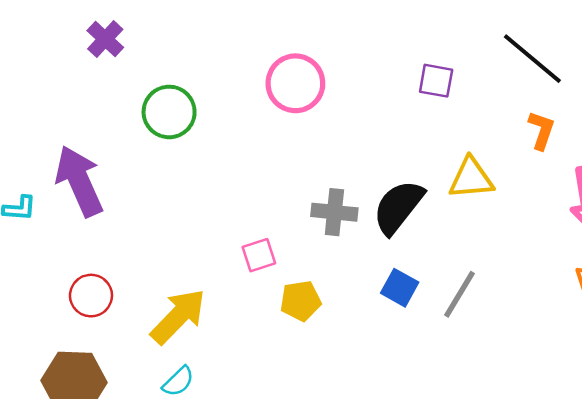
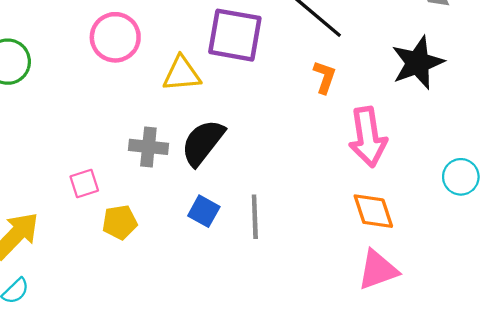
purple square: (436, 81) -> (235, 35), size x1.8
yellow triangle: (471, 178) -> (182, 74), moved
gray line: (459, 294) -> (255, 217), turned -33

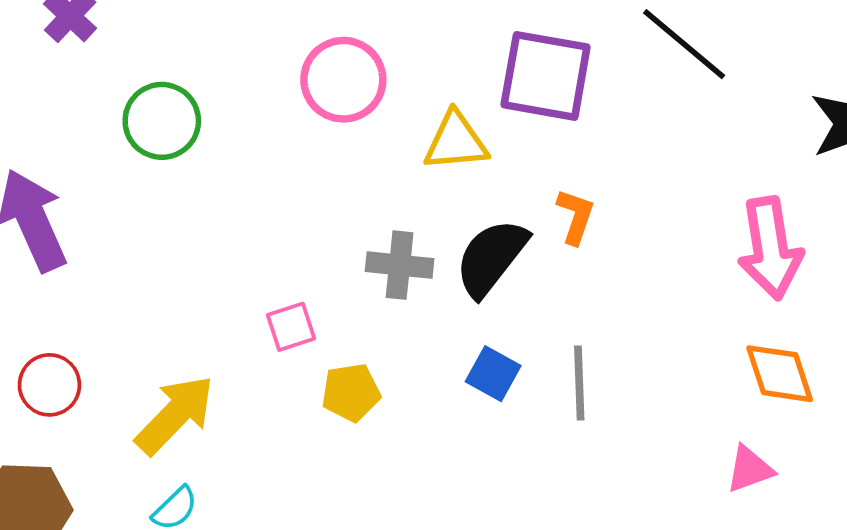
orange L-shape: (325, 77) -> (576, 216), moved
pink triangle: (378, 270) -> (750, 469), moved, size x0.7

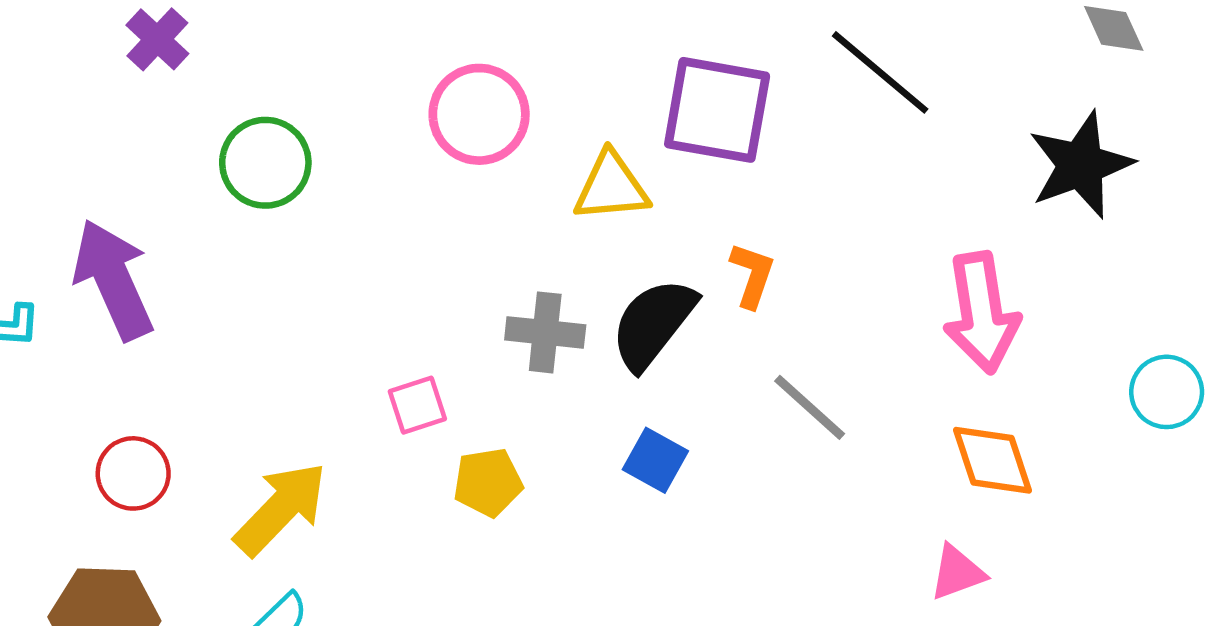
gray line: (579, 383) -> (810, 407), moved, turned -46

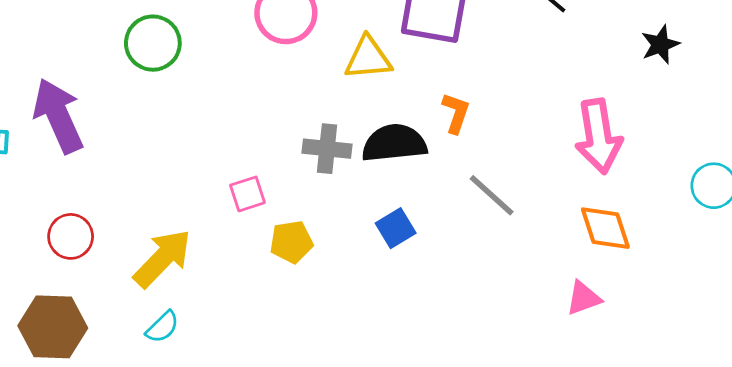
black star: (1081, 165) -> (660, 44), size x0.6
black semicircle: (653, 324) -> (394, 143), turned 46
blue square: (655, 460) -> (396, 228), turned 30

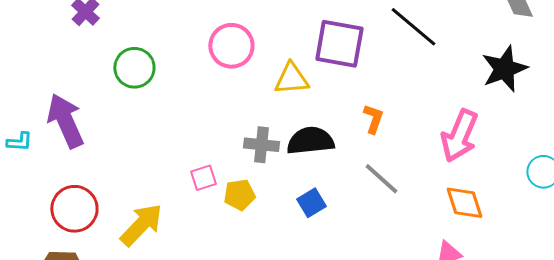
black star: (660, 44) -> (504, 69), size x1.6
orange L-shape: (456, 113) -> (373, 119), moved
pink arrow: (599, 136) -> (459, 136), turned 32
red circle: (71, 236) -> (74, 209), size x1.4
yellow pentagon: (291, 242) -> (239, 195), moved

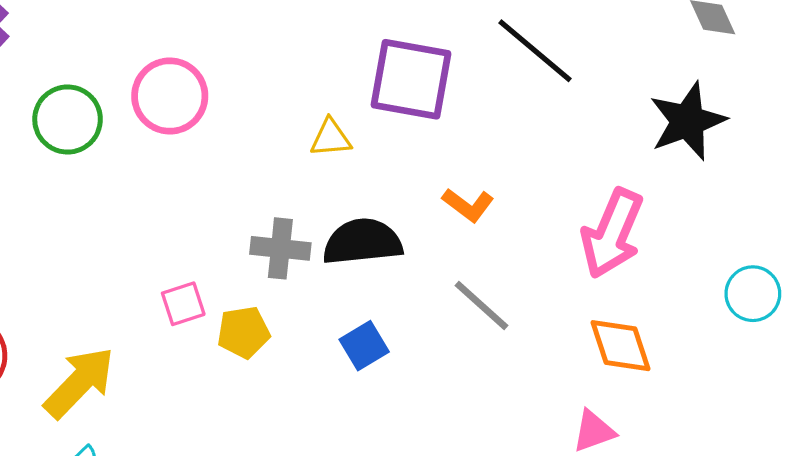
pink circle: (231, 46) -> (170, 96), moved
yellow triangle: (291, 79) -> (331, 138), size x0.7
orange L-shape: (373, 119) -> (468, 205), turned 108

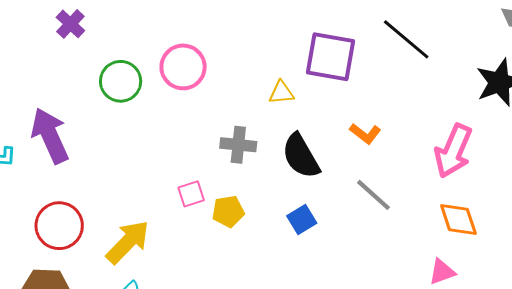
black semicircle: (362, 242) -> (301, 156), turned -114
gray cross: (280, 248) -> (238, 145), moved

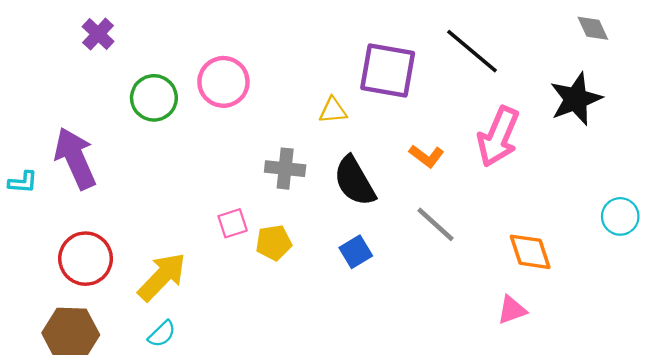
pink arrow: (453, 151) -> (498, 137), moved

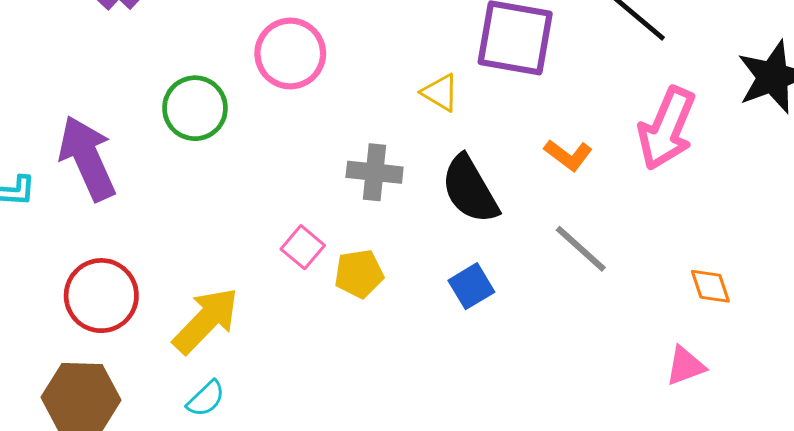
green circle: (154, 98) -> (195, 108), moved
yellow triangle: (333, 110) -> (440, 93), turned 36
pink square: (233, 223) -> (303, 247), turned -32
orange diamond: (530, 252) -> (710, 286), size x0.7

